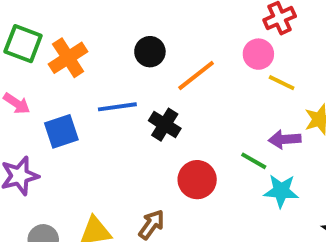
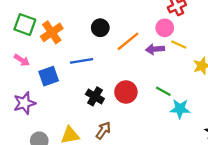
black cross: (165, 125) -> (95, 96), moved
purple arrow: (285, 139) -> (155, 49), moved
red circle: (197, 180) -> (126, 92), moved

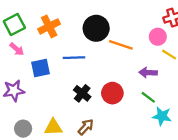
green square: (25, 25) -> (14, 25), moved, turned 35
black circle: (100, 28) -> (96, 28), size x1.5
orange line: (128, 41) -> (121, 45), turned 50
purple arrow: (155, 49) -> (148, 73), moved

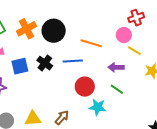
black circle: (96, 28) -> (54, 31), moved
blue line: (74, 58) -> (73, 61), moved
black cross: (82, 93) -> (45, 63), moved
cyan star: (162, 116) -> (98, 107), moved

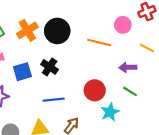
pink circle: (124, 35) -> (123, 25), moved
blue line: (73, 61) -> (54, 100), moved
cyan star: (98, 107) -> (110, 112), turned -30

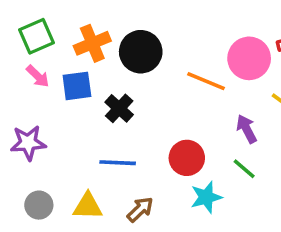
pink circle: (123, 25) -> (249, 58), size x1.5
purple arrow: (128, 67) -> (247, 129), turned 56
blue square: (22, 72) -> (77, 86), moved

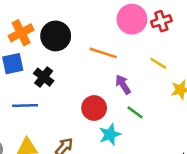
pink circle: (249, 58) -> (132, 19), moved
purple arrow: (247, 129) -> (123, 84), moved
blue line: (118, 163) -> (25, 106), moved

